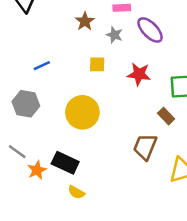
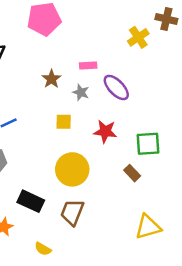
yellow circle: (82, 112) -> (72, 169), moved
brown trapezoid: (145, 147) -> (72, 212), moved
black rectangle: (65, 163) -> (31, 201), moved

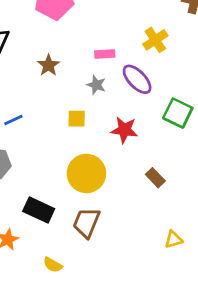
yellow cross: (138, 37) -> (155, 40), moved
brown star: (51, 79) -> (49, 65), moved
green square: (148, 144) -> (178, 113), moved, turned 30
yellow triangle: (148, 227) -> (174, 239), size x0.6

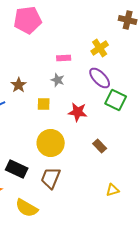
brown star: (49, 65) -> (19, 85), moved
purple ellipse: (137, 79) -> (100, 78), moved
yellow semicircle: (53, 265) -> (27, 208), size x1.6

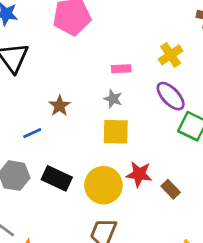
yellow square: (44, 104) -> (116, 132), moved, size x1.5
red star: (78, 112) -> (139, 174), moved
black rectangle: (17, 169) -> (57, 178), moved

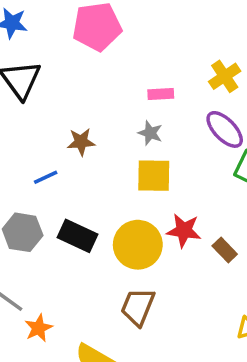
brown star: (60, 106) -> (81, 142), turned 30

